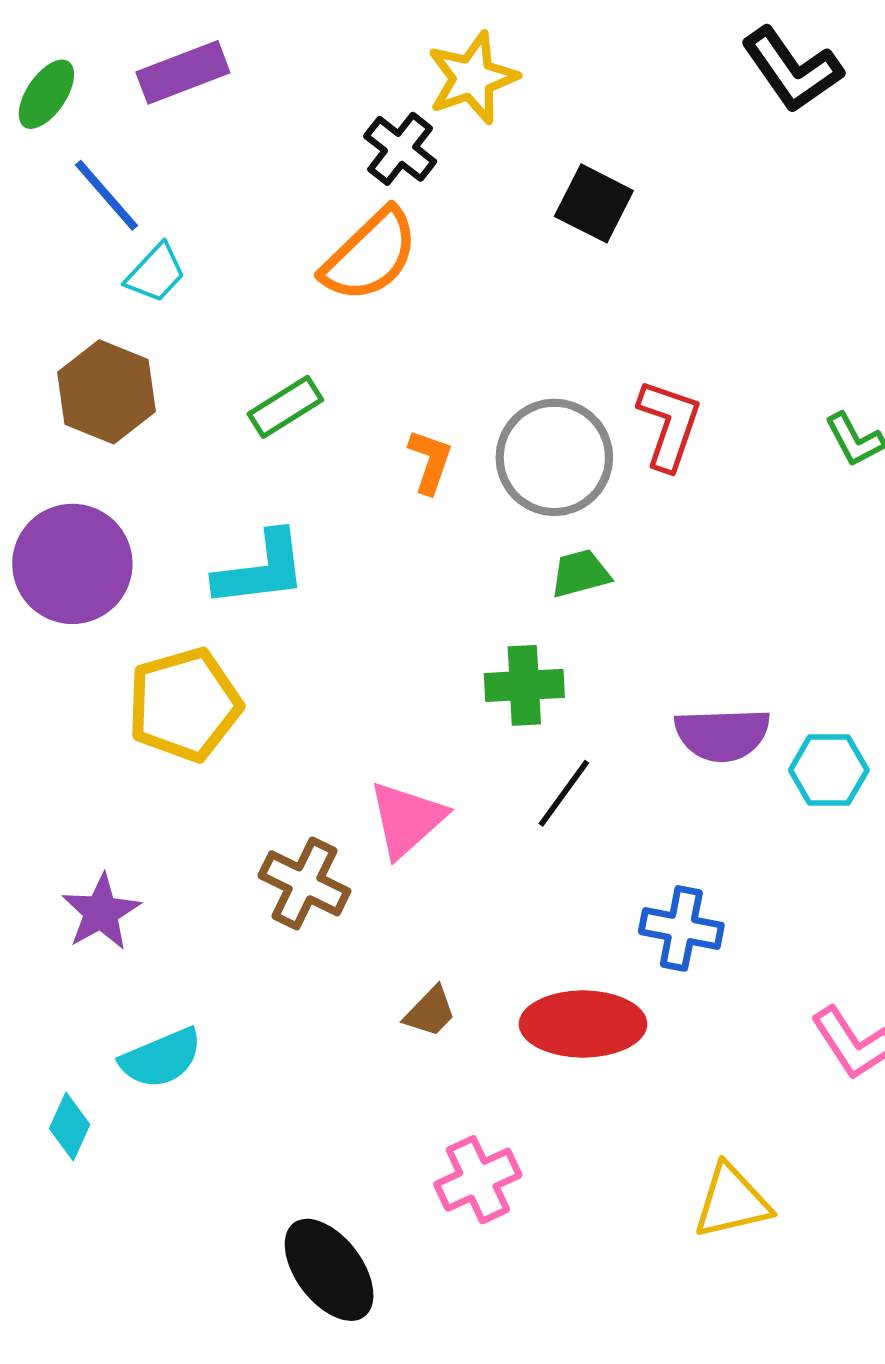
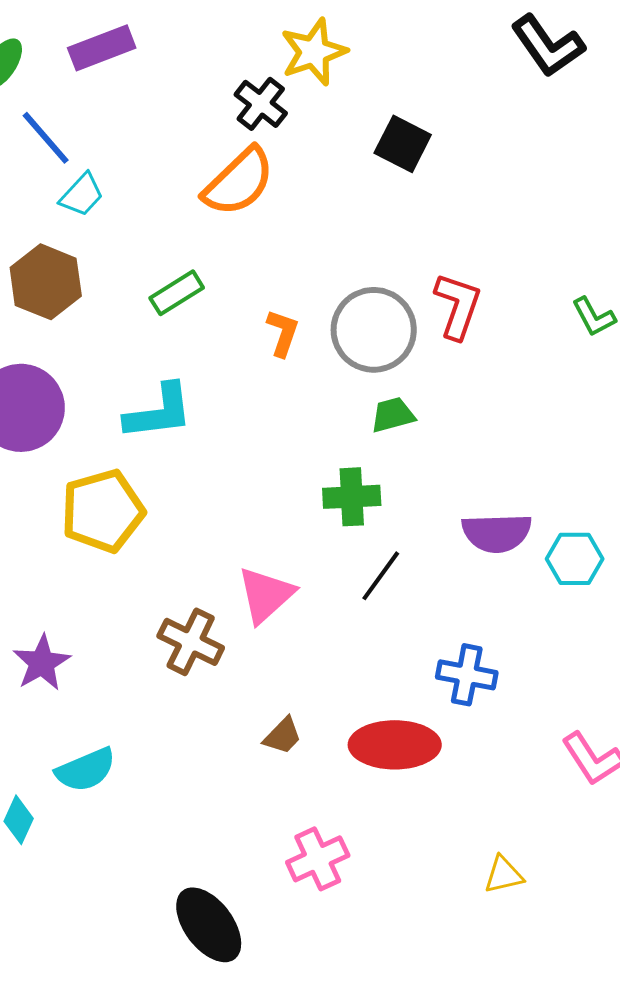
yellow triangle: (732, 1202) -> (504, 875), size x0.7

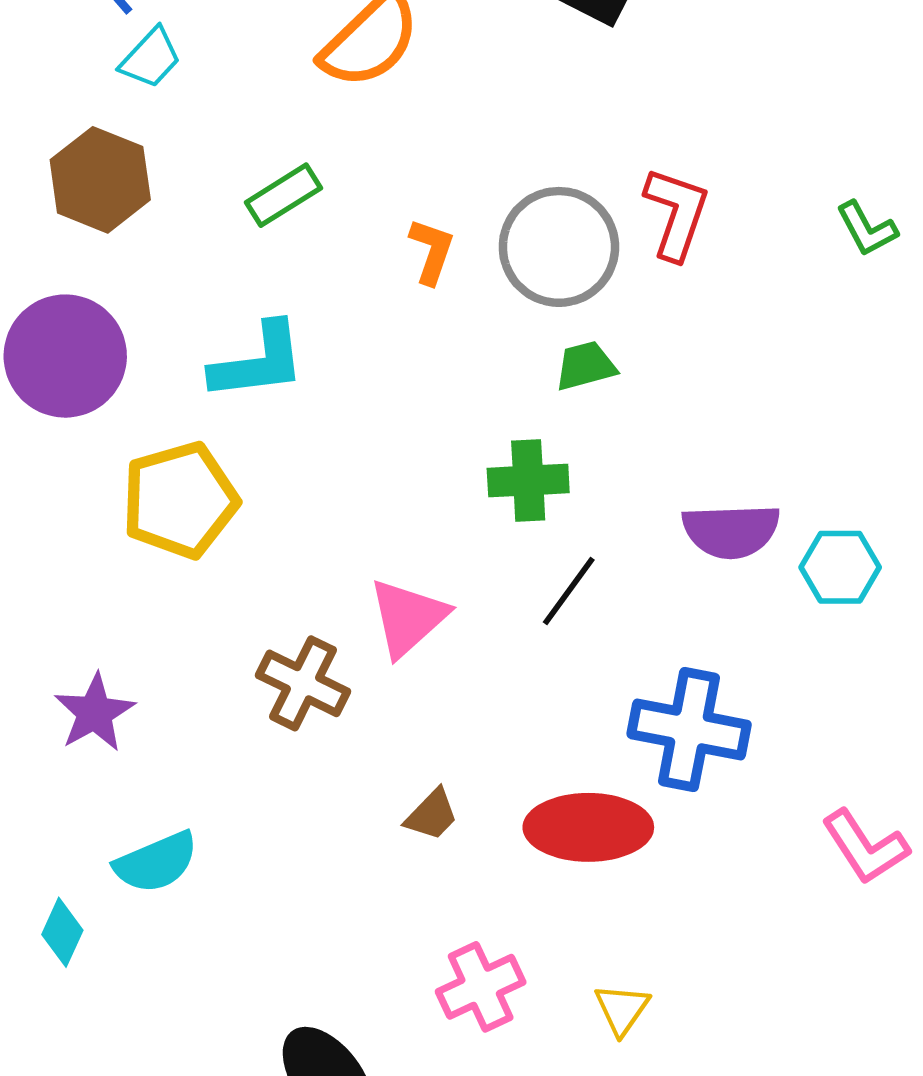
blue cross: (467, 675) -> (689, 729), size x1.4
yellow triangle: (504, 875) -> (622, 1009), moved, turned -42

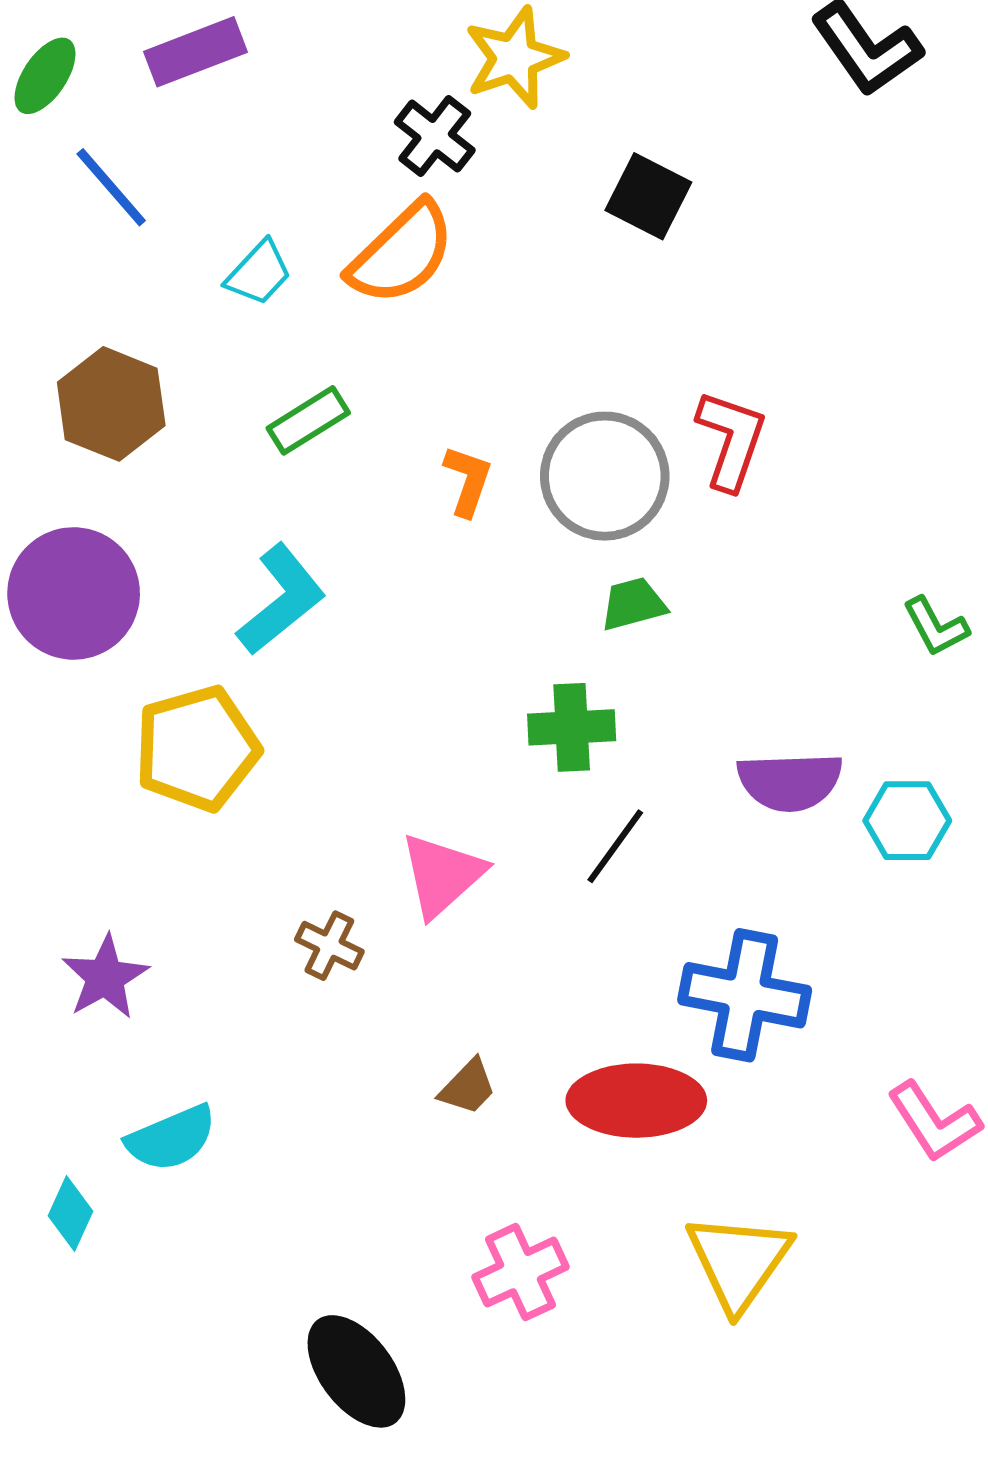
cyan trapezoid: (151, 58) -> (259, 273), moved
green L-shape: (867, 229) -> (936, 627), moved
cyan L-shape: (258, 362) -> (281, 599), turned -32
brown cross: (303, 683) -> (329, 946), size x0.7
yellow triangle: (622, 1009) -> (739, 1262), moved, size x1.8

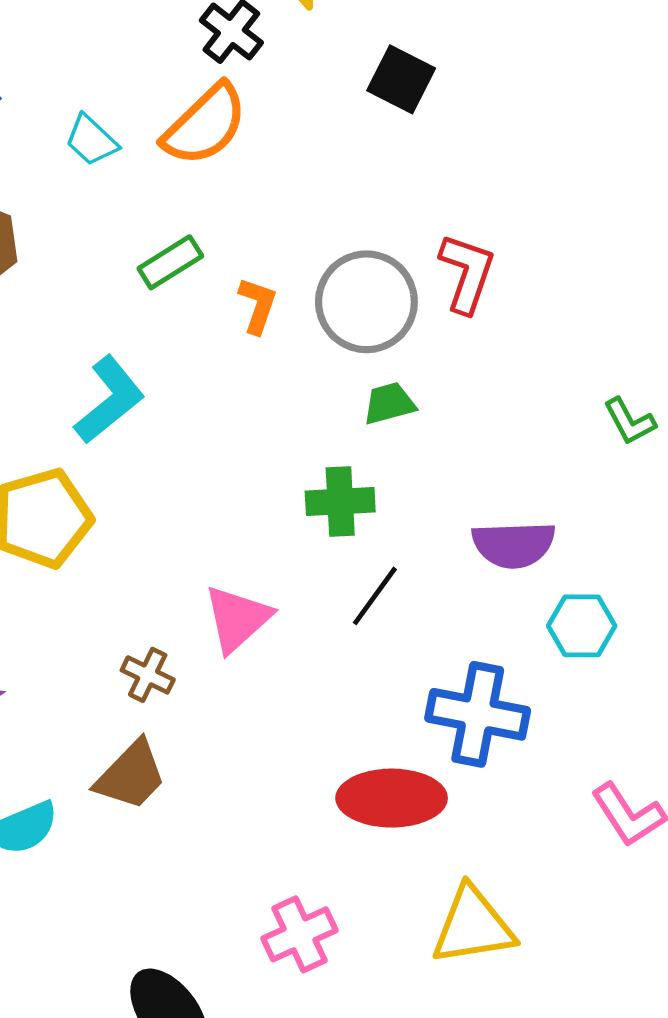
cyan trapezoid: (259, 273) -> (91, 140), turned 90
green rectangle: (308, 420) -> (170, 262), moved
cyan hexagon: (907, 821) -> (582, 626), moved
brown trapezoid: (468, 1087) -> (131, 775), moved, size x1.6
yellow triangle: (739, 1262) -> (473, 926), turned 46

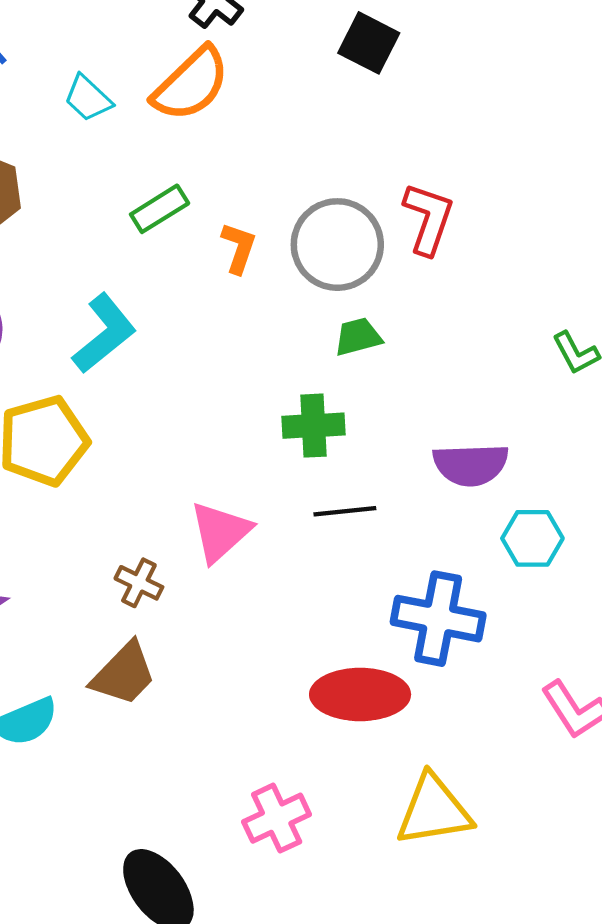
black line: (375, 596) -> (345, 511), turned 48

